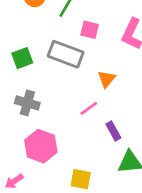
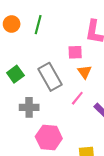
pink square: (90, 30) -> (75, 52), moved
gray rectangle: (66, 54) -> (50, 77), moved, turned 56

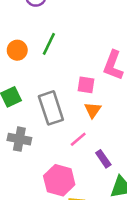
orange circle: (12, 24) -> (17, 50), moved
pink hexagon: (49, 138) -> (59, 180), moved

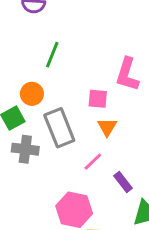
orange circle: (17, 50) -> (32, 94), moved
gray cross: (19, 139) -> (25, 149), moved

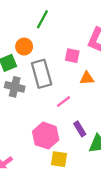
orange triangle: (107, 127) -> (87, 78), moved, turned 48
purple rectangle: (123, 182) -> (80, 129), moved

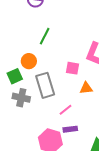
purple rectangle: (80, 129) -> (70, 129), moved, turned -64

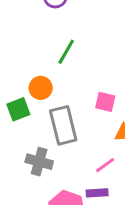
gray cross: (21, 98) -> (39, 162), moved
pink line: (66, 110) -> (105, 165), moved

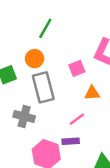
orange circle: (41, 88) -> (35, 59), moved
pink square: (105, 102) -> (77, 68), turned -35

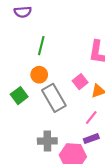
pink square: (77, 68) -> (80, 82), moved
gray cross: (24, 117) -> (47, 141), moved

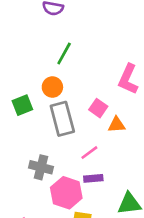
pink square: (80, 82) -> (98, 108), turned -32
pink line: (91, 118) -> (89, 153), moved

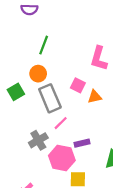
pink line: (89, 153) -> (61, 123), moved
gray cross: (41, 167) -> (38, 140), turned -36

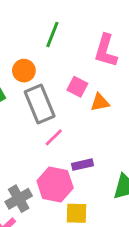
green line: (44, 45) -> (52, 34), moved
gray cross: (38, 140) -> (19, 199), moved

